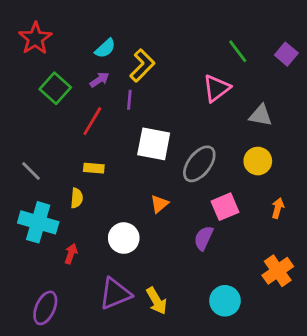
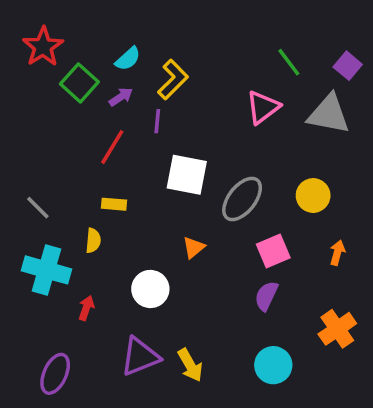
green square: (55, 88) -> (79, 83), moved
gray triangle: (261, 115) -> (329, 114), moved, size x1.5
purple semicircle: (204, 238) -> (266, 296), moved

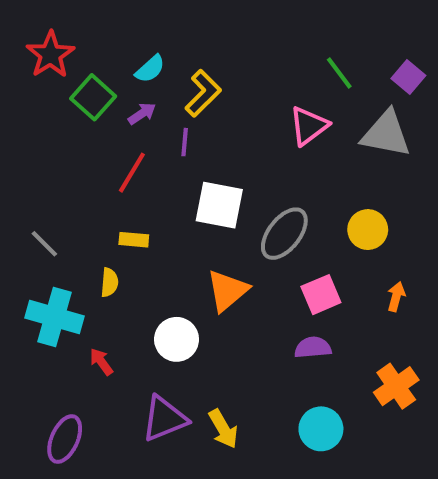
orange triangle: (194, 247) -> (227, 291), size x1.6
purple semicircle: (266, 296) -> (313, 348), turned 60
red arrow: (86, 308) -> (101, 362), turned -55

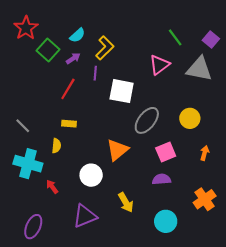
white square: (219, 205) -> (122, 91), moved
yellow arrow: (223, 429) -> (126, 202), moved

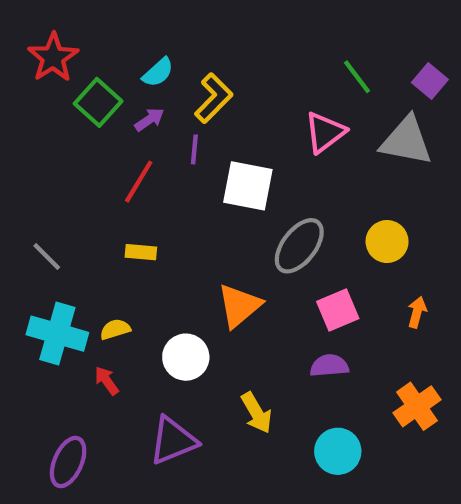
yellow semicircle: (56, 146) -> (115, 329), moved, turned -112

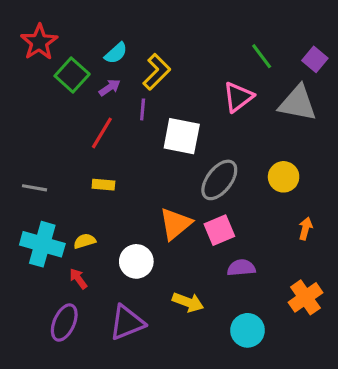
gray line: (47, 256) -> (34, 188), turned -35
pink square: (338, 310) -> (219, 230), moved
yellow arrow: (256, 413) -> (188, 302), turned -40
purple ellipse: (68, 462) -> (64, 323), moved

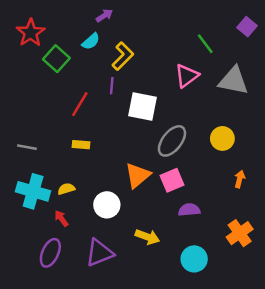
purple square: (315, 59) -> (247, 27), moved
purple arrow: (110, 88) -> (104, 16), moved

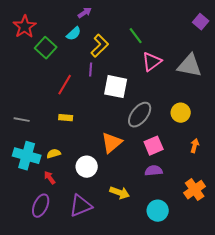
green line: (205, 44) -> (136, 36), moved
pink square: (172, 180) -> (154, 146), moved

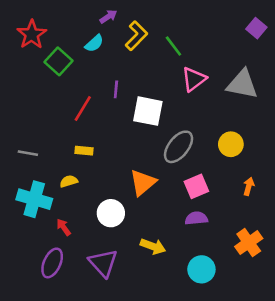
yellow L-shape: (100, 46) -> (136, 36), moved
yellow semicircle: (54, 154) -> (69, 181), moved
purple triangle: (81, 206) -> (103, 263), turned -50

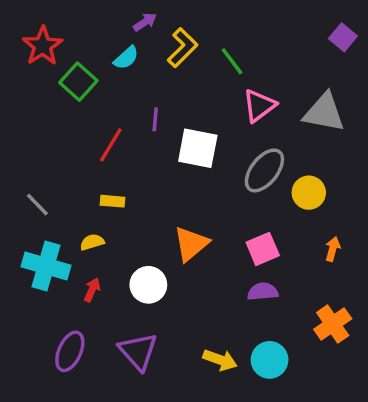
gray ellipse: (179, 147) -> (264, 170), moved
gray line: (28, 153) -> (37, 205), turned 36
red arrow: (64, 227) -> (92, 290), moved, turned 60
yellow arrow: (153, 246) -> (220, 360), moved

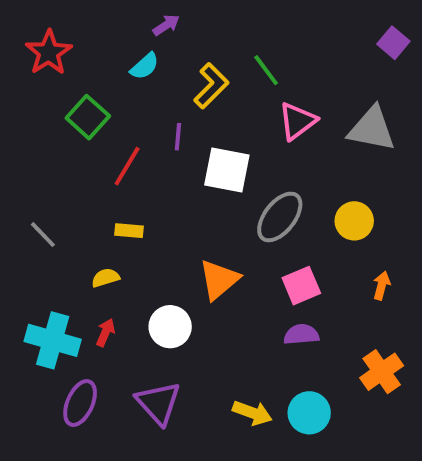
yellow L-shape: (182, 48) -> (211, 86), moved
green square: (78, 82) -> (88, 117), moved
gray ellipse: (264, 170) -> (280, 217), moved
cyan cross: (46, 266) -> (53, 340), moved

